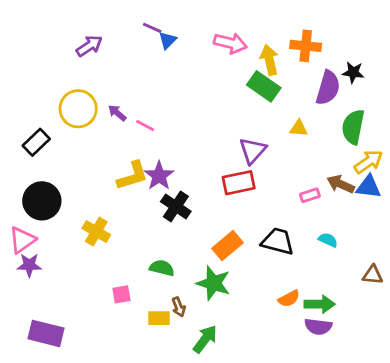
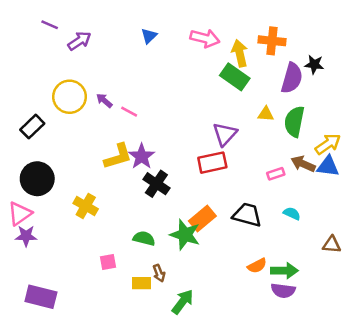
purple line: (152, 28) -> (50, 25), moved
green semicircle: (353, 127) -> (294, 122), moved
green star: (214, 283) -> (185, 235), moved

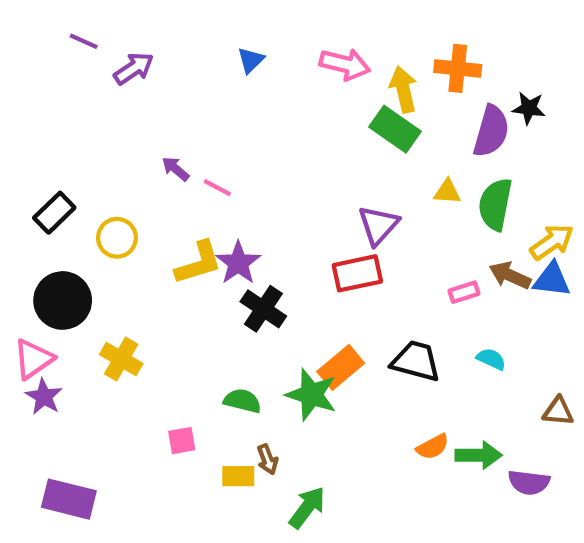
yellow circle: (69, 97) -> (117, 238), moved, size x0.7
yellow cross: (86, 206) -> (121, 359), moved
purple star: (26, 236) -> (44, 397), turned 30
purple semicircle: (283, 291) -> (529, 482), moved

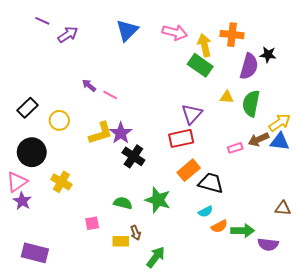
blue triangle: (251, 60) -> (127, 30), size x1.6
brown arrow: (510, 275) -> (259, 139), turned -48
cyan semicircle: (491, 359) -> (206, 212), moved, turned 128
orange rectangle: (341, 367) -> (189, 170), moved

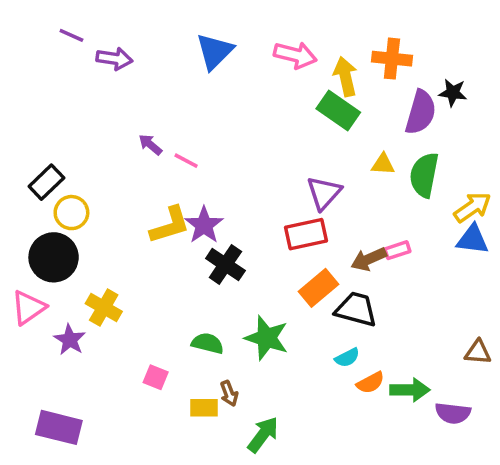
purple arrow: (68, 35) -> (114, 59), turned 42
yellow circle: (59, 120) -> (71, 213), moved
brown arrow: (259, 139) -> (369, 259), moved
purple star: (22, 201) -> (70, 340), moved
pink square: (92, 223) -> (156, 377), turned 32

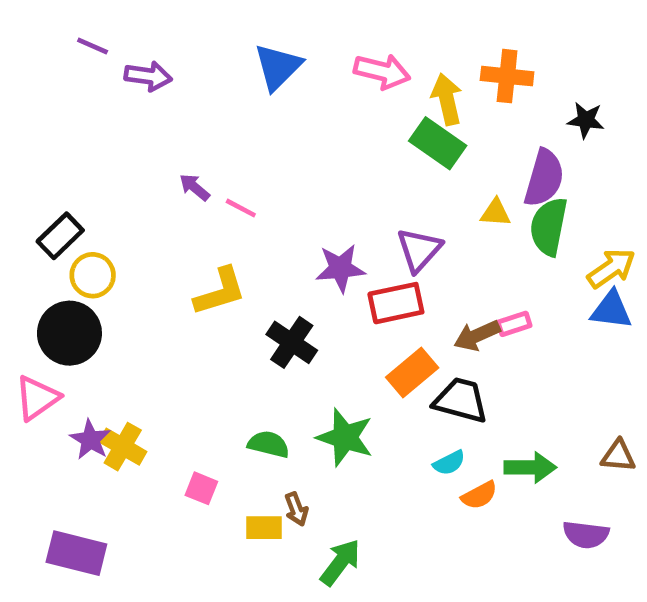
purple semicircle: (421, 112) -> (544, 178), moved
purple star: (204, 225) -> (340, 268), moved, turned 30
yellow cross: (104, 307) -> (123, 447), moved
green arrow: (410, 390) -> (530, 467), moved

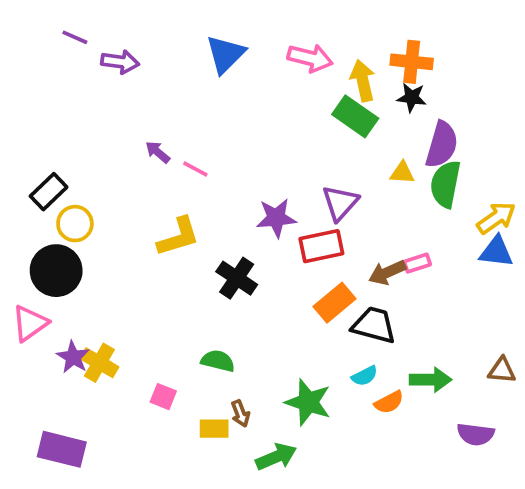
black star: (586, 120) -> (412, 98), moved
green star: (345, 437) -> (308, 402), moved
green arrow: (340, 562) -> (276, 457), turned 30

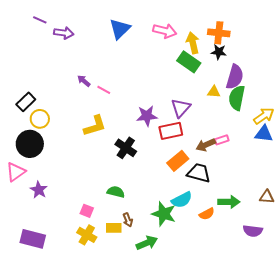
yellow cross: (99, 363) -> (87, 235), moved
cyan semicircle: (365, 376) -> (182, 200), moved, size x1.5

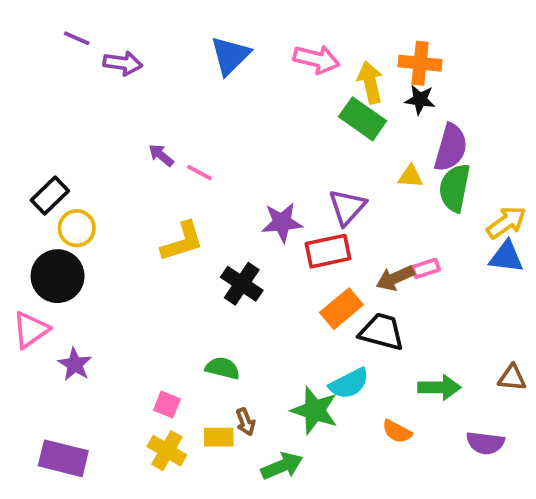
orange semicircle: (207, 214) -> (397, 431), moved, turned 56

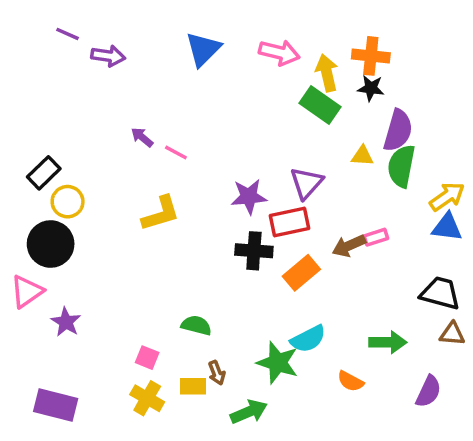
black cross: (242, 284) -> (254, 251), moved, turned -30
black trapezoid: (382, 332) -> (440, 293), moved
purple semicircle: (485, 443) -> (428, 391), turned -72

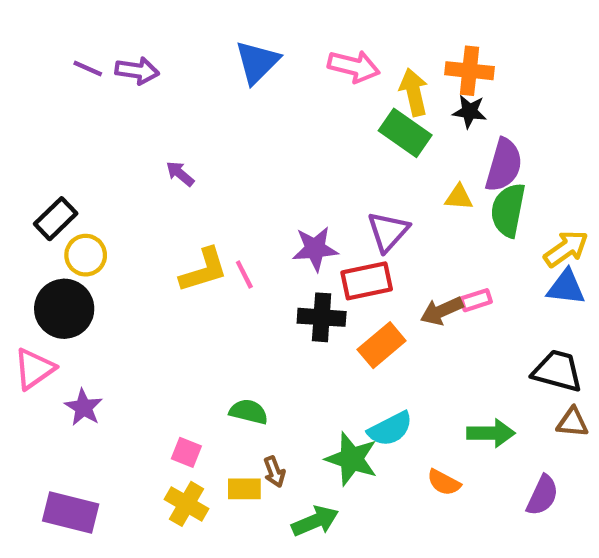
purple line: (68, 34) -> (88, 69), moved
pink line: (176, 152) -> (244, 274), moved, turned 35

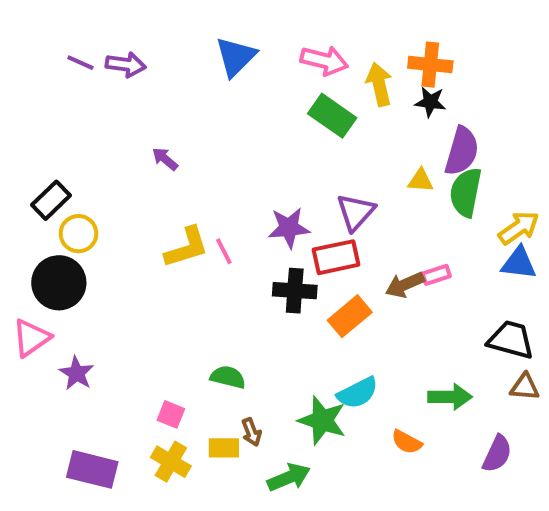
green rectangle: (405, 133) -> (332, 116), moved
purple rectangle: (71, 512) -> (92, 469), moved

